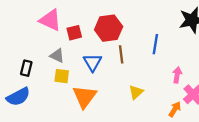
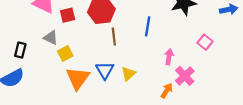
blue triangle: (93, 62) -> (105, 70), moved
yellow square: (62, 76) -> (65, 53), moved, turned -35

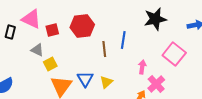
brown line: (114, 37) -> (104, 49), moved
pink square: (205, 42) -> (174, 54), size x1.6
black rectangle: (20, 50) -> (10, 32), moved

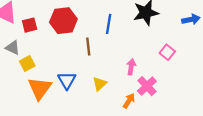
blue line: (123, 40) -> (109, 24), moved
pink square: (174, 54) -> (167, 52), size x0.6
yellow triangle: (106, 82) -> (100, 84), moved

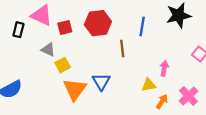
yellow triangle: (100, 84) -> (149, 85), moved, turned 32
pink cross: (147, 86) -> (189, 96), moved

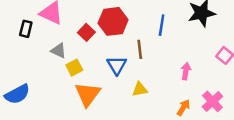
red square: (65, 28) -> (86, 32), moved, turned -32
blue triangle: (101, 82) -> (117, 65), moved
yellow triangle: (149, 85) -> (140, 89), moved

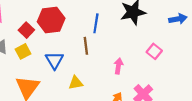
brown line: (140, 49) -> (86, 46), moved
yellow square: (74, 68) -> (23, 51), moved

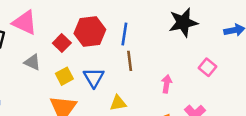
blue line: (96, 23) -> (124, 34), moved
yellow square: (23, 51) -> (64, 76), moved

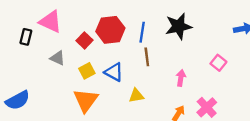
black star: (183, 23) -> (179, 26), moved
blue triangle: (94, 78) -> (114, 72), turned -30

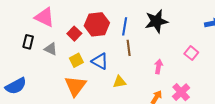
black rectangle: (26, 37) -> (28, 42), moved

